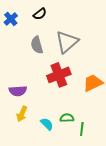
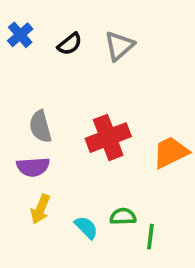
black semicircle: (40, 14) -> (70, 44), moved
gray triangle: (67, 42) -> (119, 46), moved, size x0.7
gray semicircle: (37, 45) -> (40, 127), moved

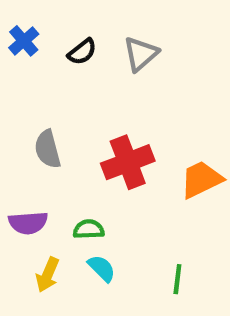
purple semicircle: (33, 167) -> (28, 223), moved
yellow arrow: (40, 209) -> (48, 275), moved
green semicircle: (123, 216) -> (89, 229), moved

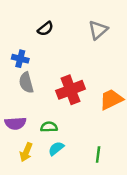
blue cross: (24, 41) -> (20, 59), moved, turned -35
gray triangle: (141, 54) -> (98, 30), moved
cyan semicircle: (102, 268) -> (56, 148), turned -84

